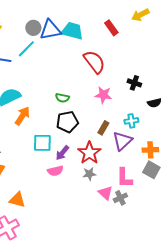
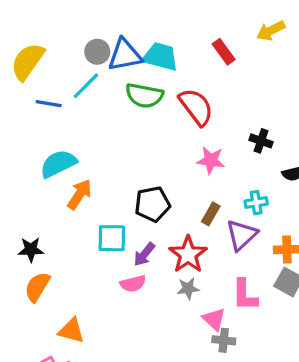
green semicircle: (62, 98) -> (144, 96), moved, size x1.6
gray cross: (120, 198) -> (224, 340), moved, turned 32

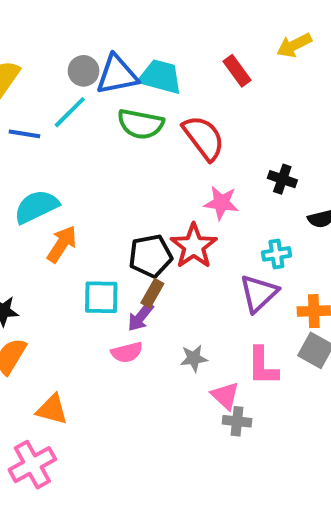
brown rectangle: (211, 214) -> (152, 293), moved
red star: (188, 254) -> (194, 246), moved

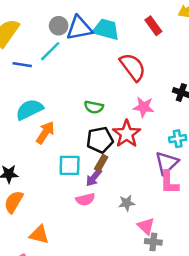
green semicircle: (141, 124) -> (94, 107), moved, size x0.7
pink L-shape: (263, 366) -> (169, 182), moved

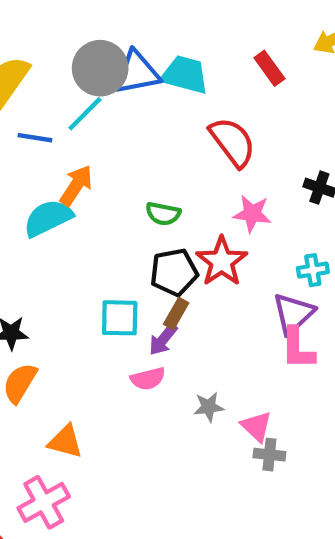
gray circle: (59, 26) -> (100, 68), size x1.6
orange arrow: (45, 133) -> (76, 185), moved
gray star: (127, 203) -> (209, 407), moved

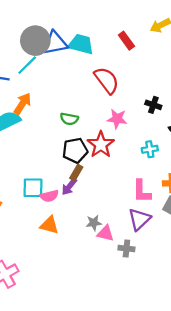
purple triangle: (293, 314) -> (139, 219), moved
cyan square: (120, 318) -> (33, 188), moved
pink semicircle: (148, 379) -> (49, 196), moved
pink triangle: (256, 426) -> (105, 233), moved, turned -30
orange triangle: (65, 442) -> (49, 225), moved

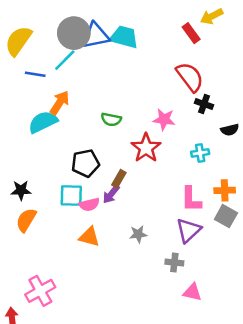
red rectangle: (126, 41) -> (191, 33), moved
red semicircle: (107, 80) -> (190, 77), moved
black pentagon: (75, 150) -> (85, 163), moved
pink triangle: (105, 233) -> (192, 292), moved

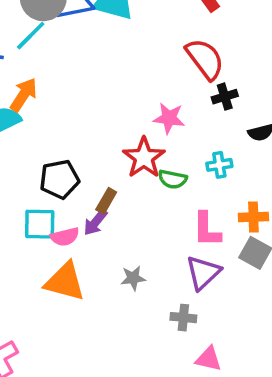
black cross: (204, 104) -> (225, 97), turned -36
green semicircle: (111, 119) -> (173, 179), moved
orange triangle: (89, 237) -> (65, 282), size x1.4

